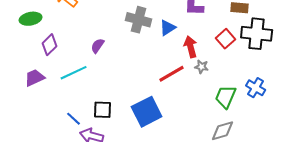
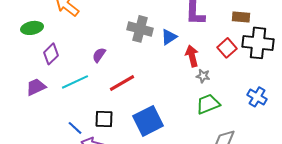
red line: (172, 74) -> (122, 83), moved
green trapezoid: (226, 97) -> (208, 104), moved, turned 45

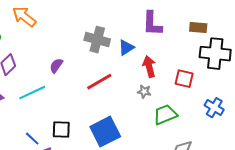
red square: (227, 48) -> (184, 79), moved, turned -36
gray star: (203, 76) -> (144, 92), moved
red line: (122, 83) -> (99, 82), moved

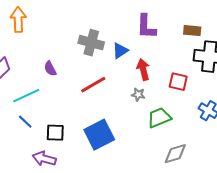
orange arrow: (24, 17) -> (18, 20), turned 50
purple semicircle: (56, 66) -> (50, 69), turned -63
blue line: (32, 139) -> (25, 122), moved

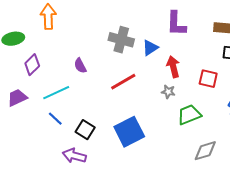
black square: (55, 133) -> (85, 130), turned 30

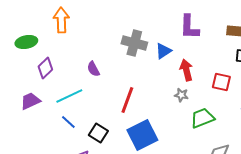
red line: (123, 82) -> (127, 100), moved, turned -40

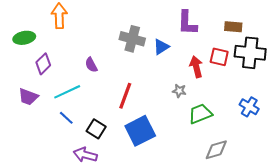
red arrow: (186, 70) -> (196, 67), moved
red square: (221, 82) -> (219, 57), moved
purple trapezoid: (30, 101) -> (28, 97), turned -135

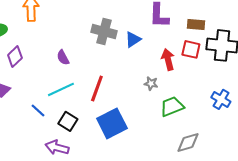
brown rectangle: (233, 27) -> (196, 24), moved
cyan line: (67, 92) -> (61, 89), moved

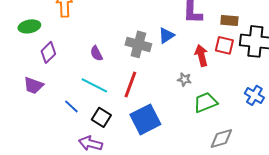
gray cross: (104, 31) -> (138, 44), moved
cyan line: (61, 89) -> (94, 85), turned 52

